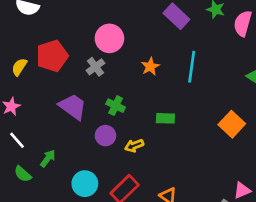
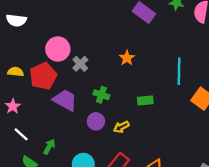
pink circle: (109, 38) -> (58, 49), moved
red pentagon: (52, 56) -> (43, 76), moved
yellow semicircle: (19, 67) -> (16, 72), turned 70
cyan line: (192, 67) -> (179, 71), moved

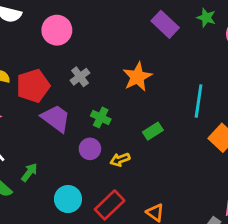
pink circle: (58, 49) -> (57, 30), moved
orange star: (127, 58) -> (137, 77), size x1.5
green rectangle: (145, 100) -> (153, 131), turned -35

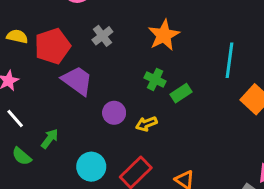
green cross: (101, 117) -> (155, 79), moved

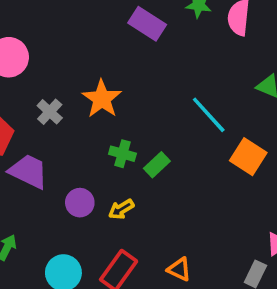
orange star: (164, 35) -> (102, 99), moved
cyan line: (229, 60) -> (209, 115), turned -40

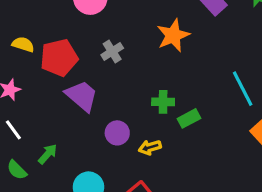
orange star: (102, 99) -> (173, 35), moved
green cross: (122, 154) -> (163, 102), turned -30

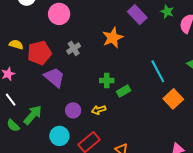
purple circle: (117, 133) -> (73, 110), moved
green arrow: (48, 154) -> (33, 115), size x1.5

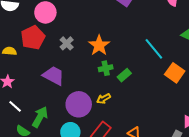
orange star: (113, 38) -> (99, 45), moved
red pentagon: (39, 53) -> (33, 38), moved
purple circle: (73, 110) -> (79, 104), size x1.6

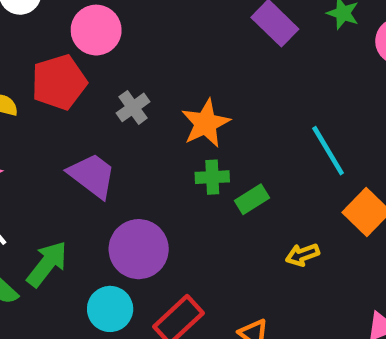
yellow arrow: (104, 99) -> (302, 255), moved

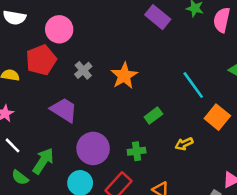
green cross: (212, 177) -> (137, 151), moved

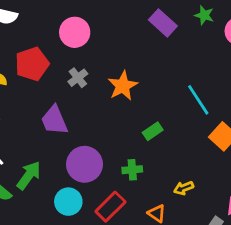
pink circle: (59, 29) -> (75, 32), moved
purple trapezoid: (64, 110) -> (54, 120), turned -148
yellow arrow: (184, 144) -> (184, 188), moved

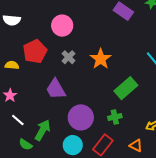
green rectangle: (153, 131) -> (126, 88), size x1.6

